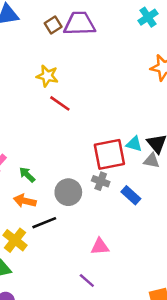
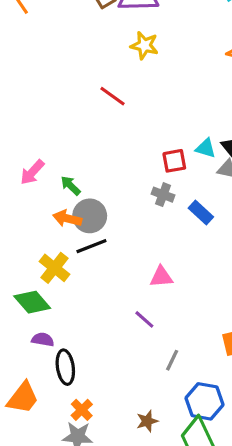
yellow star: (47, 76) -> (144, 45), moved
red square: (109, 154) -> (174, 161), size x0.6
gray circle: (68, 192) -> (90, 216), moved

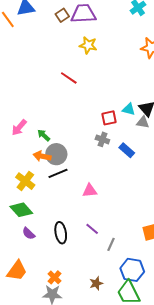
yellow cross: (54, 268) -> (25, 181), moved
pink triangle: (161, 277) -> (90, 191), moved
purple line: (144, 319) -> (92, 229), moved
purple semicircle: (43, 340) -> (29, 233), turned -144
black ellipse: (65, 367) -> (61, 233), moved

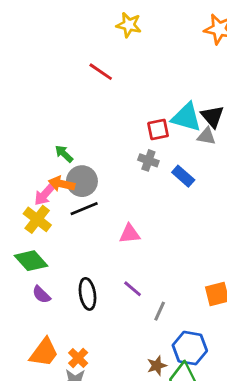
cyan triangle: (129, 109) -> (186, 117), size x1.6
pink arrow: (19, 127) -> (45, 194), moved
orange trapezoid: (17, 271) -> (44, 352), moved
brown star: (96, 283) -> (157, 366), moved

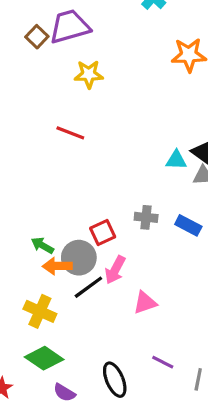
cyan triangle: (186, 117) -> (176, 160), size x0.6
red square: (158, 129) -> (103, 233), moved
green arrow: (64, 154) -> (42, 245), moved
pink arrow: (45, 194) -> (115, 270), moved

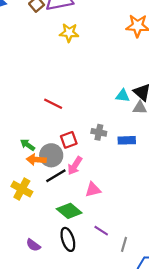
red line: (70, 133) -> (53, 104), moved
blue rectangle: (188, 225) -> (127, 140), turned -35
green diamond: (44, 358) -> (69, 211), moved

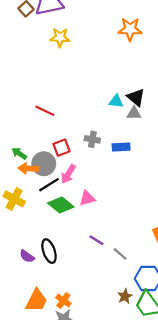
green diamond: (69, 211) -> (61, 205), moved
black ellipse: (68, 239) -> (49, 251), moved
gray line: (124, 244) -> (120, 254), turned -64

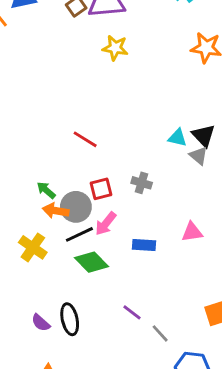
gray triangle: (134, 113) -> (199, 156), turned 32
blue rectangle: (121, 147) -> (144, 245), moved
pink triangle: (87, 198) -> (192, 232), moved

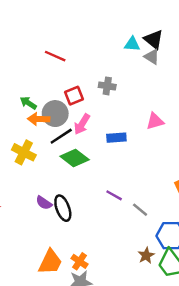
purple semicircle: (41, 323) -> (44, 203), moved

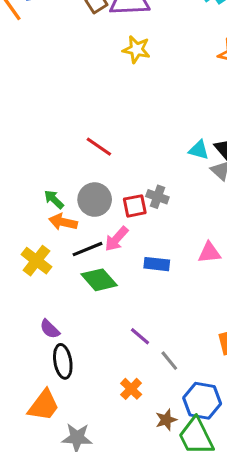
red square: (74, 96) -> (135, 206), moved
gray circle: (55, 114) -> (95, 200), moved
black ellipse: (63, 208) -> (63, 361), moved
orange cross: (80, 261) -> (131, 389), moved

